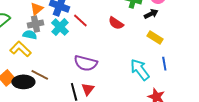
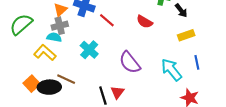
black arrow: (151, 14) -> (181, 10), turned 80
cyan cross: (60, 27) -> (89, 50), moved
yellow rectangle: (155, 38) -> (186, 35), turned -49
purple semicircle: (86, 63) -> (130, 62), moved, turned 40

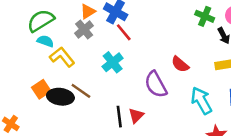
red line: (107, 20) -> (124, 32), moved
red semicircle: (144, 22) -> (180, 64), moved
gray cross: (60, 26) -> (84, 29), turned -35
cyan semicircle: (54, 37) -> (45, 41), moved

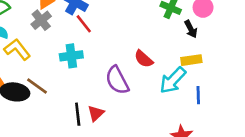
cyan cross: (113, 62) -> (71, 56), turned 30
cyan arrow: (201, 101) -> (173, 80), moved, turned -108

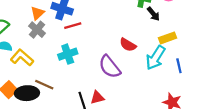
red line: (84, 24) -> (73, 26), turned -56
black arrow: (191, 29) -> (153, 14), moved
red triangle: (96, 113) -> (97, 98), turned 40

